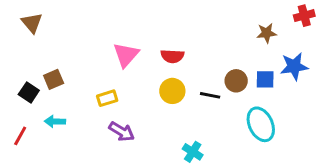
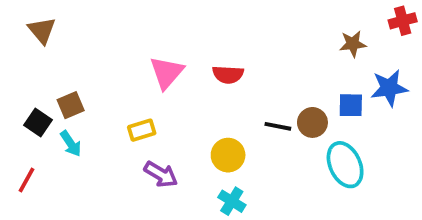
brown circle: (236, 81) -> (312, 122), moved
yellow circle: (172, 91) -> (228, 155), moved
cyan arrow: (55, 121) -> (71, 144), moved, turned -126
cyan cross: (193, 152) -> (232, 201), moved

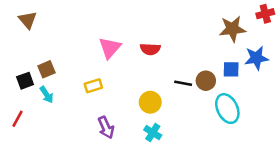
brown star: (353, 44) -> (232, 29), size x1.5
black square: (38, 122) -> (25, 81), turned 36
purple arrow: (161, 174) -> (106, 128), moved, turned 35

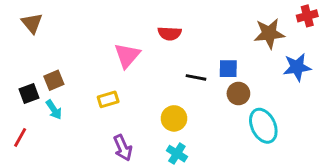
red semicircle: (150, 49) -> (170, 33), moved
blue square: (231, 69) -> (228, 69), moved
black line: (183, 83) -> (196, 77), moved

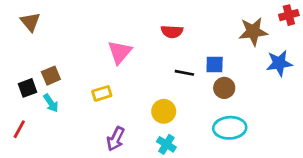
red semicircle: (170, 33) -> (172, 32), moved
cyan ellipse: (263, 126) -> (230, 128), moved, turned -68
purple arrow: (123, 148) -> (116, 139), turned 50

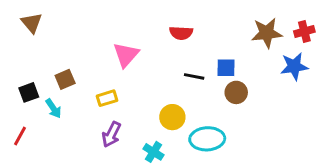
red cross: (289, 15) -> (304, 32), moved
brown square: (51, 76) -> (65, 79), moved
cyan ellipse: (230, 128) -> (207, 139), moved
purple arrow: (116, 139) -> (111, 134), moved
cyan cross: (166, 144) -> (154, 152), moved

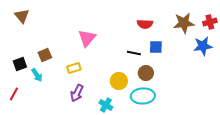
red semicircle: (181, 33) -> (145, 24), moved
brown circle: (236, 92) -> (146, 73), moved

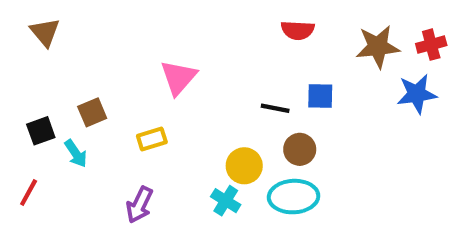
red semicircle: (145, 24) -> (298, 30), moved
purple arrow: (77, 93) -> (139, 205), moved
cyan cross: (106, 105) -> (226, 201), moved

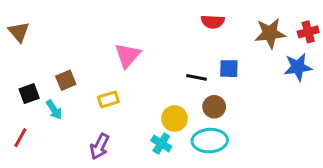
brown triangle: (45, 32) -> (19, 32), moved

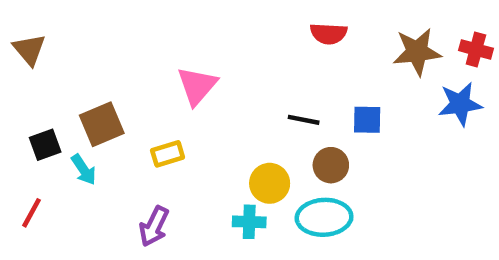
red cross: (308, 32) -> (476, 49), turned 30
blue square: (229, 69) -> (367, 120), moved
brown square: (66, 80) -> (102, 124), size x1.4
cyan cross: (161, 143) -> (249, 222), turned -30

